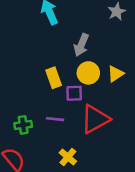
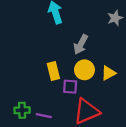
purple line: (55, 119) -> (44, 116), moved

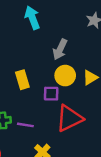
yellow rectangle: (53, 71) -> (22, 80), moved

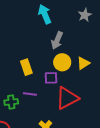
cyan arrow: (32, 18) -> (45, 14), moved
purple line: (25, 125) -> (30, 94), moved

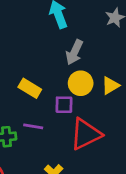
yellow rectangle: (26, 67) -> (30, 88), turned -42

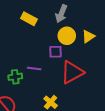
yellow rectangle: (30, 88) -> (29, 19), moved

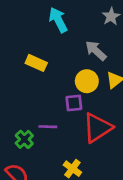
gray arrow: (61, 14) -> (96, 51), moved, turned 114
green cross: (15, 77) -> (24, 139), turned -32

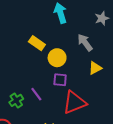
yellow circle: (87, 81) -> (57, 58), moved
purple line: (48, 127) -> (36, 94), turned 40

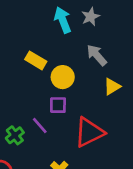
gray star: (102, 18) -> (91, 17), moved
purple square: (60, 80) -> (58, 105), moved

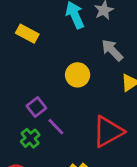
yellow rectangle: (36, 60) -> (27, 34), moved
purple square: (58, 105) -> (36, 107), moved, turned -36

